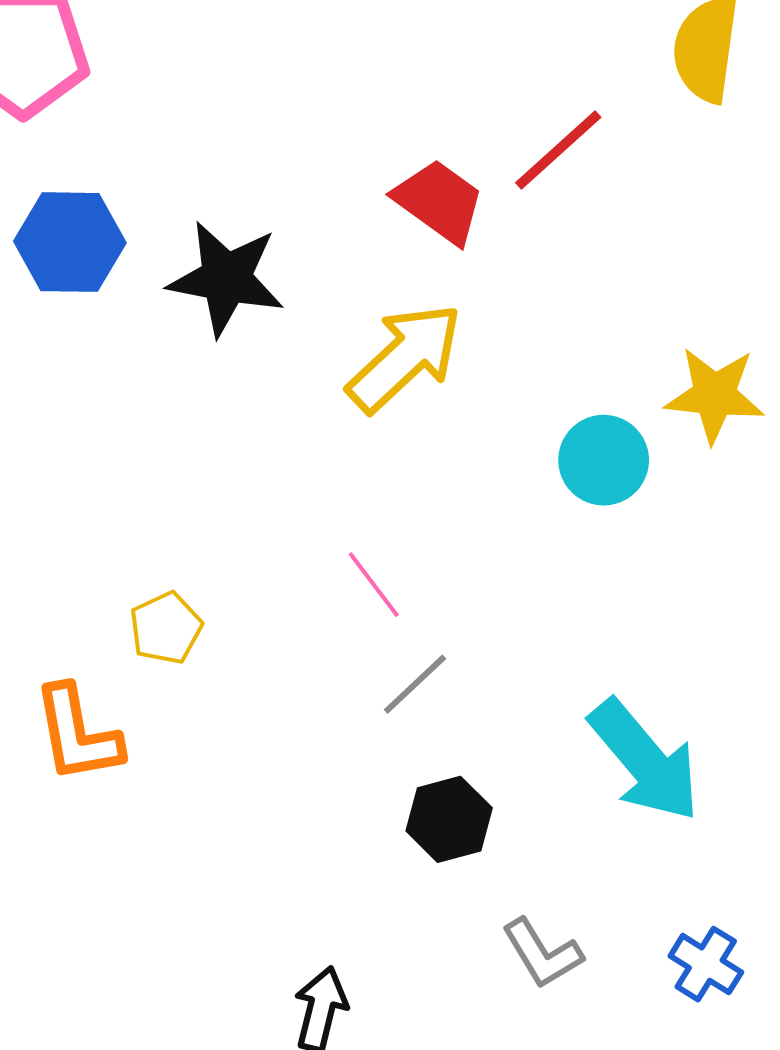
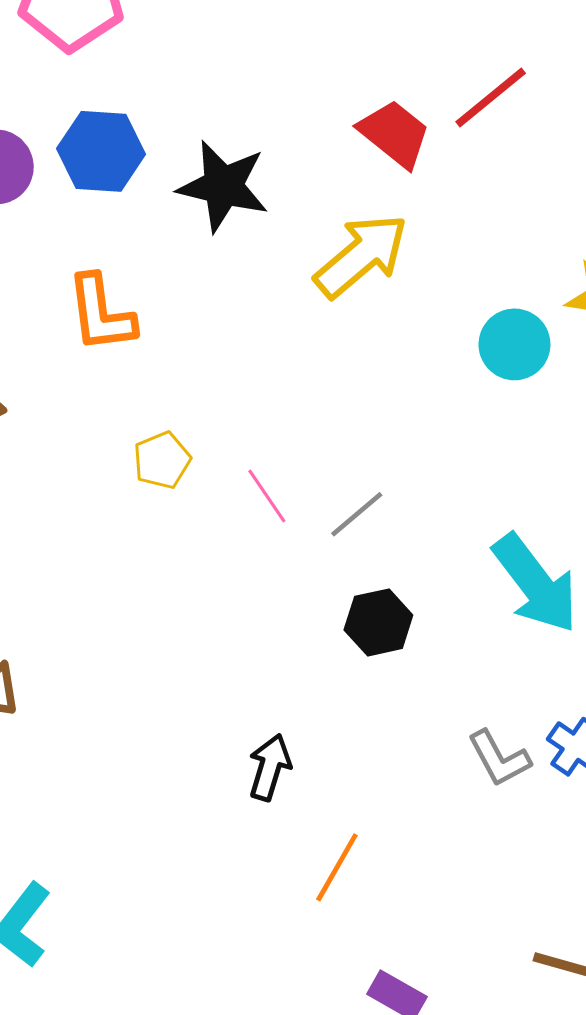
pink line: (374, 585) -> (267, 496), moved
orange L-shape: (77, 734) -> (101, 313), moved
gray L-shape: (542, 953) -> (499, 758), moved

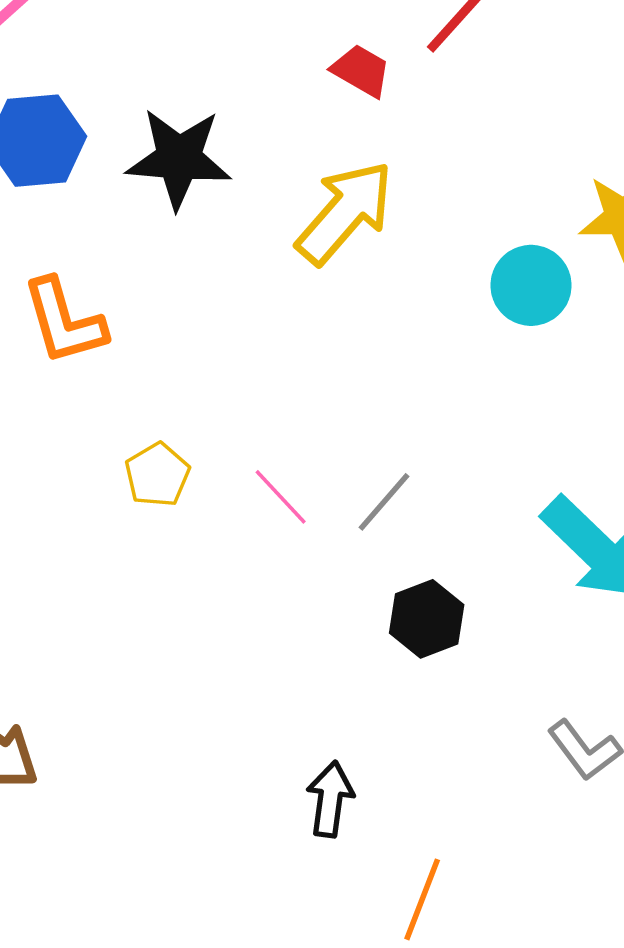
red trapezoid: (395, 134) -> (361, 71), size x0.7

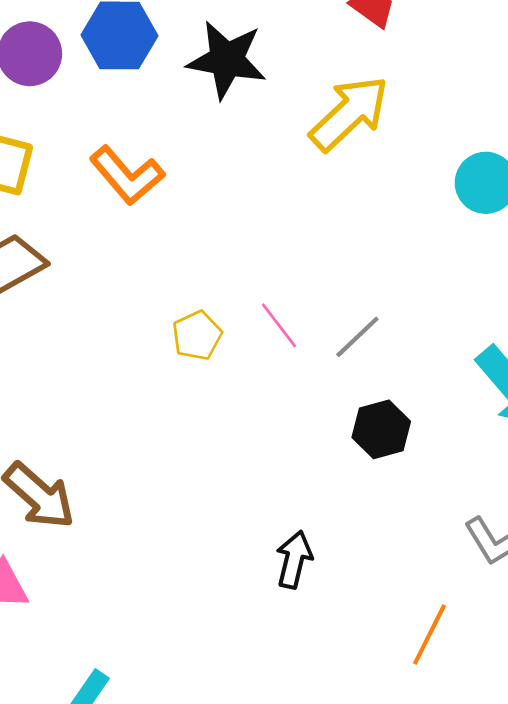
orange L-shape: (64, 321) -> (127, 175), turned -30
yellow pentagon: (157, 475) -> (197, 335), moved
orange line: (422, 899) -> (429, 634), moved

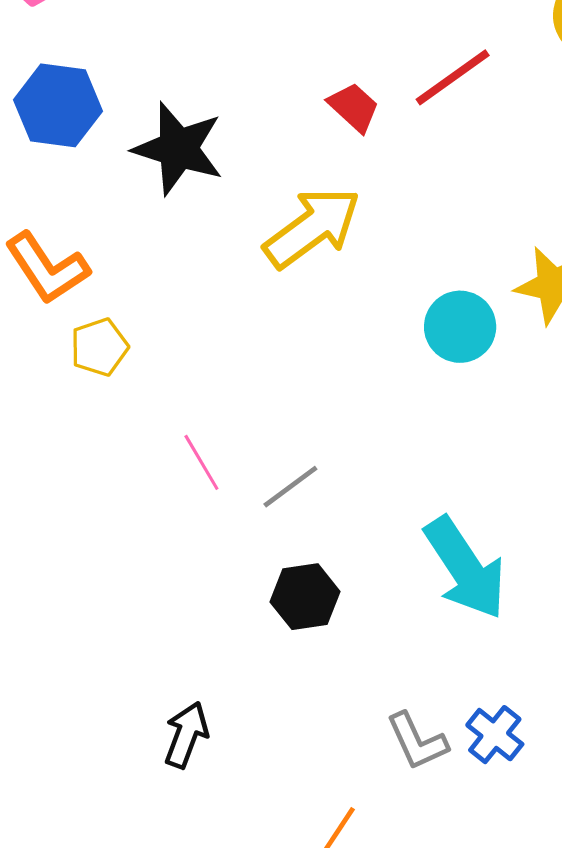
yellow pentagon: (197, 335) -> (99, 347), moved

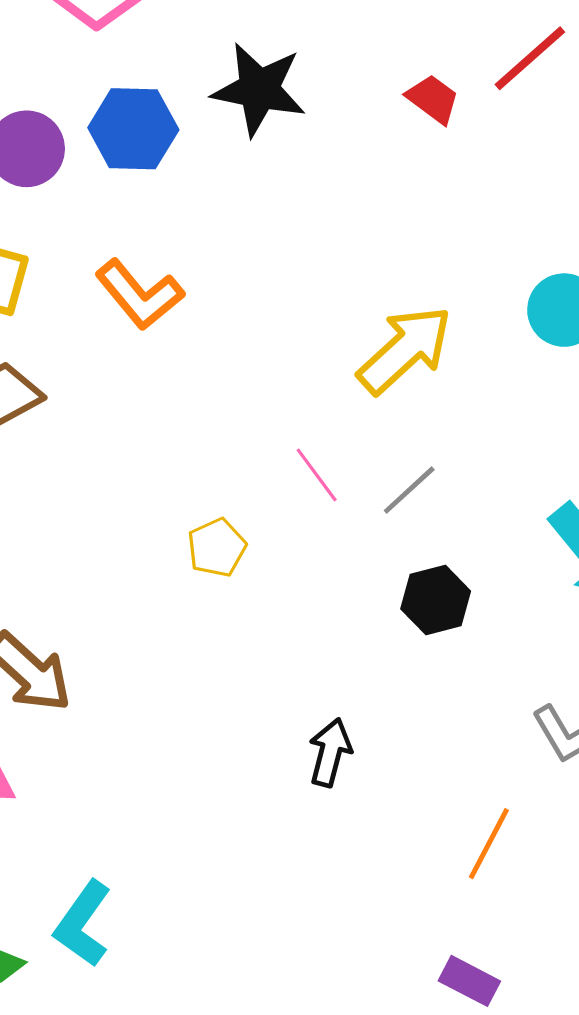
black star: (178, 148) -> (259, 89), moved
yellow arrow: (312, 228) -> (405, 350), moved
yellow pentagon: (99, 347) -> (217, 548), moved

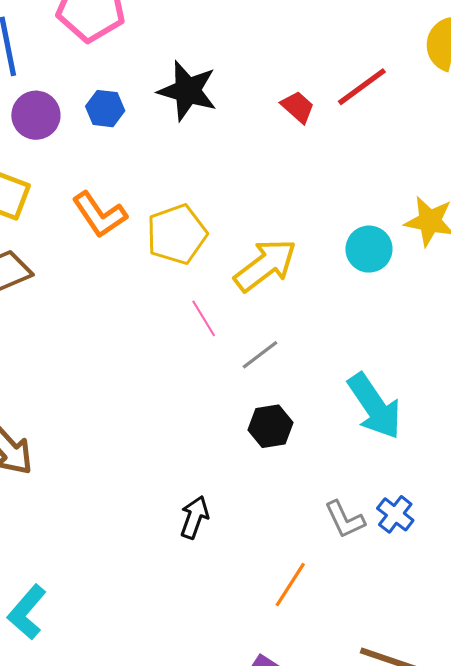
blue hexagon: (133, 129) -> (105, 109), size x0.7
pink line: (317, 475) -> (204, 318), moved
yellow pentagon: (217, 548) -> (177, 234), moved, size x1.6

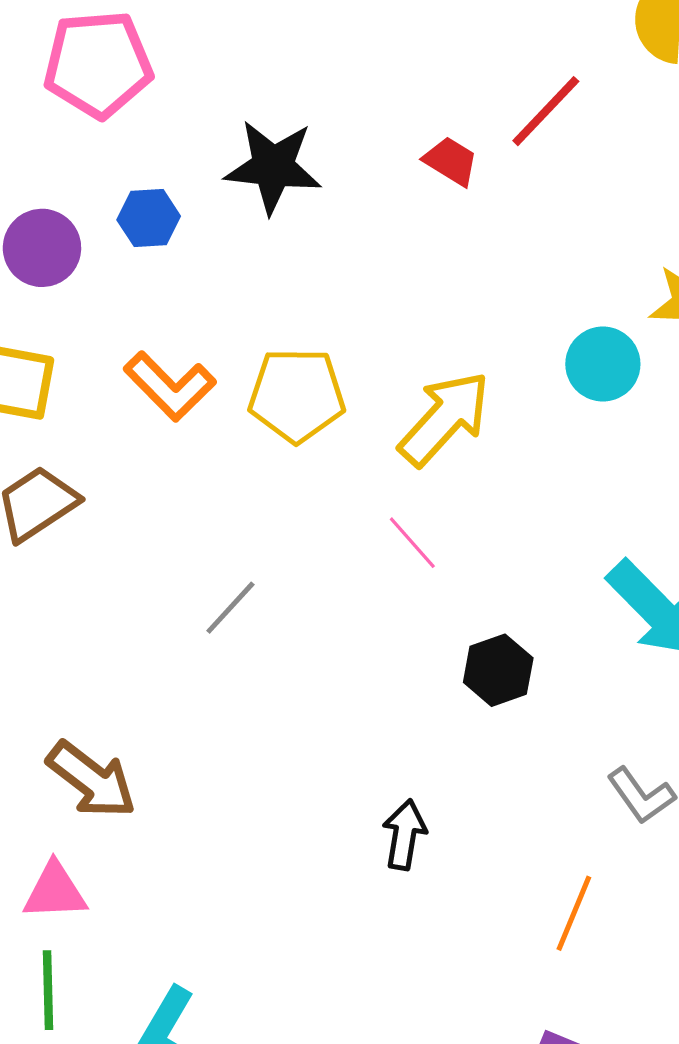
yellow pentagon: (177, 234) -> (297, 395), turned 30
pink line: (204, 318) -> (412, 543), moved
gray line: (260, 355) -> (230, 608), moved

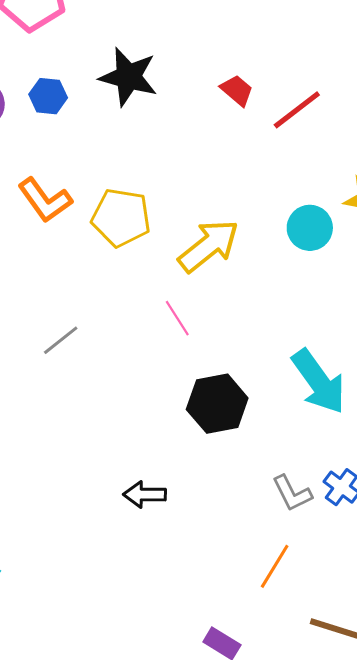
red line: (546, 111) -> (297, 110), moved
black hexagon: (498, 670) -> (217, 404), size x1.4
black arrow: (404, 835) -> (145, 495), turned -108
orange line: (574, 913) -> (275, 566), moved

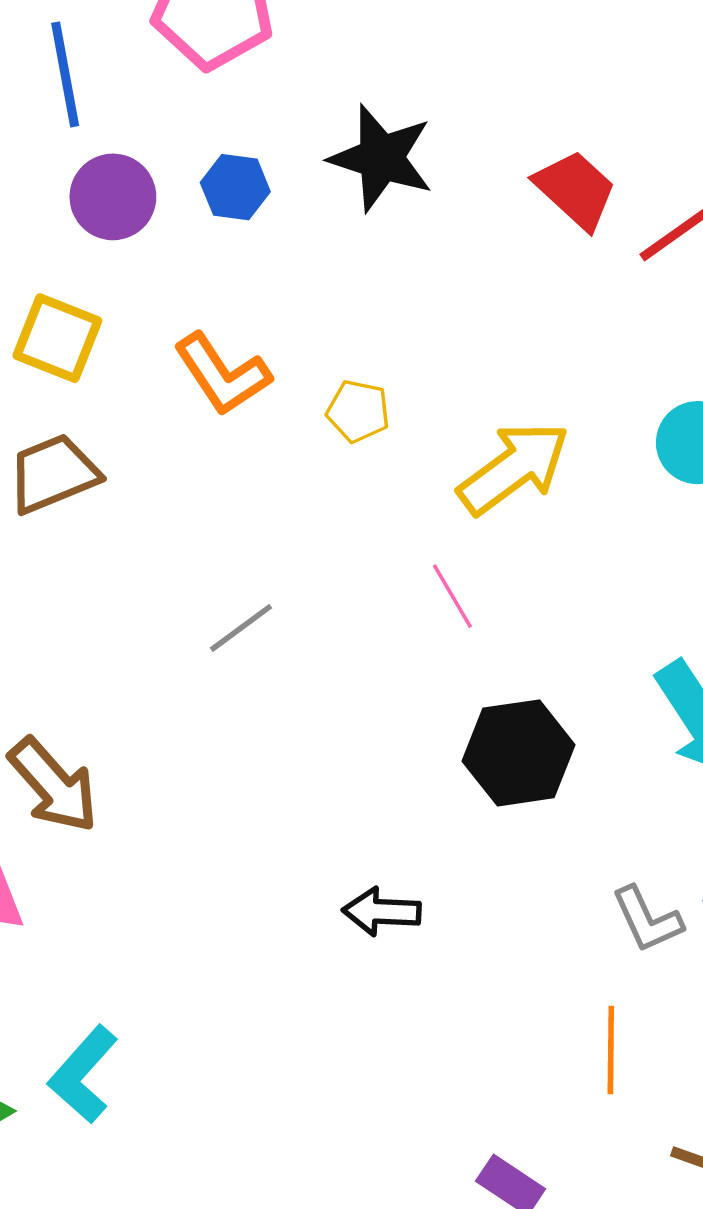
red trapezoid: (237, 90) -> (576, 190), size x1.4
yellow pentagon: (121, 218) -> (358, 411), size x0.6
orange line: (275, 566) -> (611, 1050), turned -33

